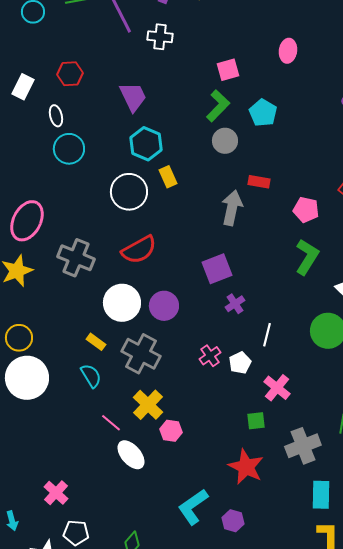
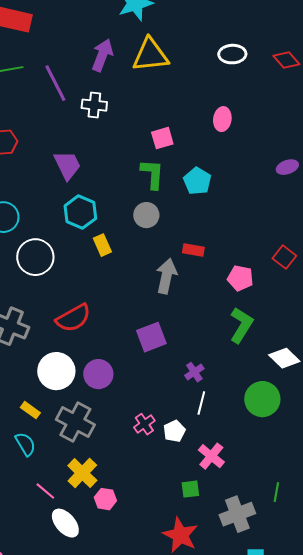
green L-shape: (218, 106) -> (152, 174), turned -40
gray circle: (225, 141) -> (146, 215), moved
white circle: (129, 192) -> (35, 257), moved
purple cross: (235, 304) -> (194, 372), moved

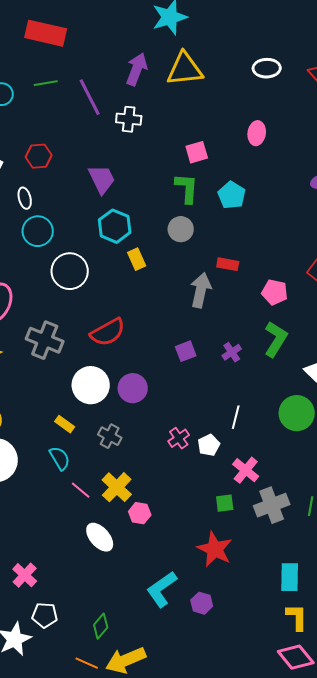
purple square: (151, 337) -> (186, 351), size x0.7
purple cross: (194, 372) -> (232, 352), moved
gray cross: (75, 422) -> (110, 436), size x0.6
pink line: (45, 491) -> (81, 490), moved
gray cross: (237, 514) -> (272, 505), moved

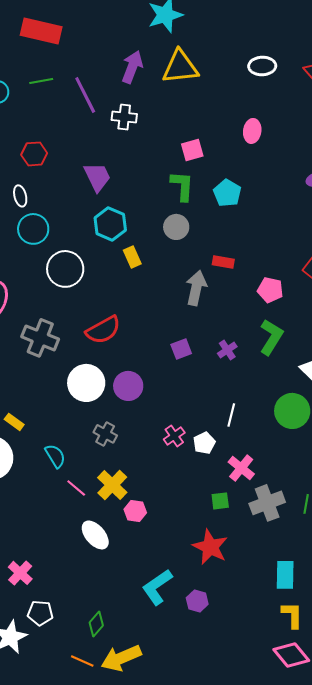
yellow rectangle: (65, 424) -> (14, 422), moved

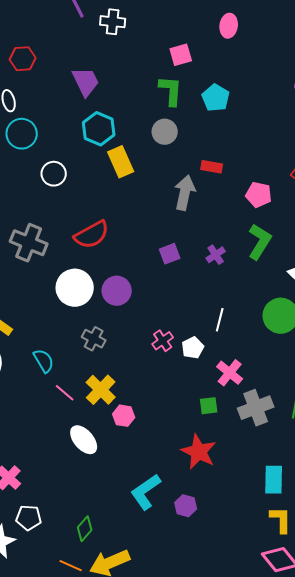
pink ellipse: (252, 131) -> (229, 26), moved
yellow rectangle: (132, 257) -> (121, 162), size x1.4
white circle: (65, 269) -> (54, 174), size x0.7

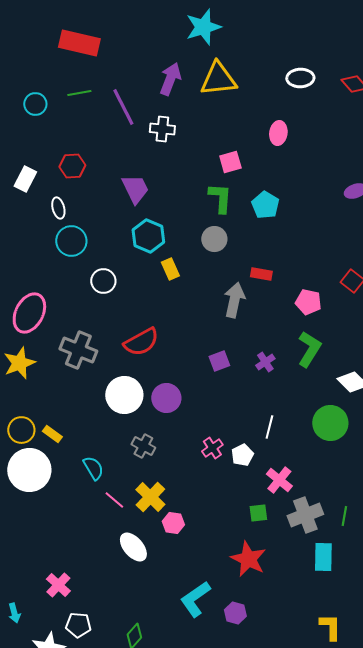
yellow rectangle: (121, 162) -> (170, 269), size x0.7
cyan rectangle: (274, 480) -> (323, 557), moved

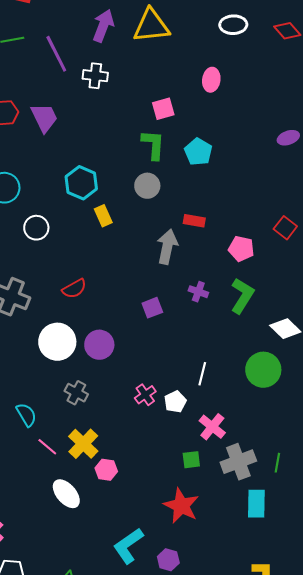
purple trapezoid: (135, 189) -> (44, 118), moved
red semicircle: (141, 342) -> (74, 289), size x0.7
purple cross: (265, 362) -> (198, 292), moved, turned -36

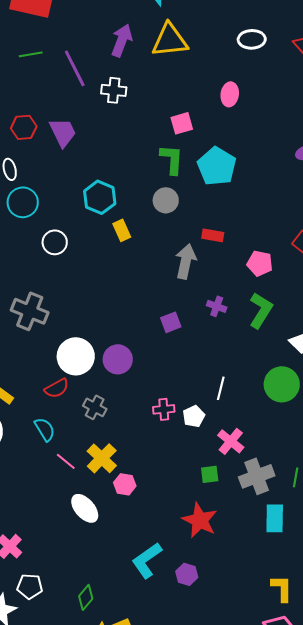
cyan pentagon: (198, 152) -> (217, 166), size x1.4
red semicircle: (74, 289) -> (57, 388), moved
pink cross: (145, 395) -> (164, 409), turned 30

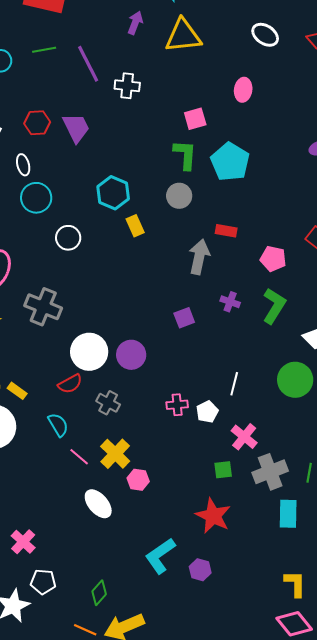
white ellipse: (252, 39) -> (265, 35), turned 36
purple arrow: (122, 40) -> (135, 23), moved, size x0.7

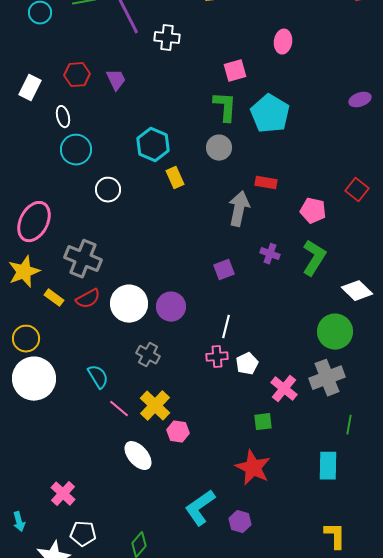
purple trapezoid: (76, 128) -> (116, 80), size x0.7
red semicircle: (70, 384) -> (88, 299), moved
white line: (234, 384) -> (226, 327), moved
yellow rectangle: (17, 391) -> (54, 298), moved
gray cross: (270, 472) -> (327, 378), moved

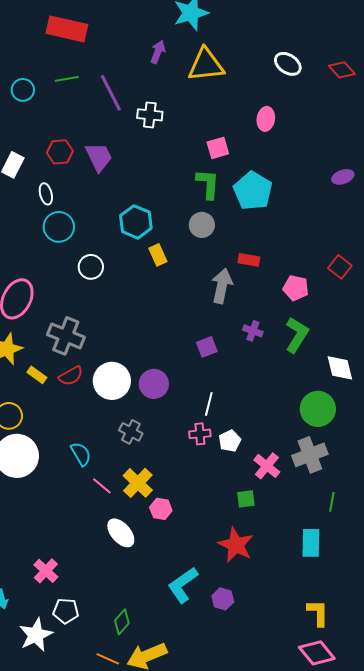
purple trapezoid: (116, 80) -> (99, 157), size x1.4
white diamond: (357, 291) -> (340, 368), turned 32

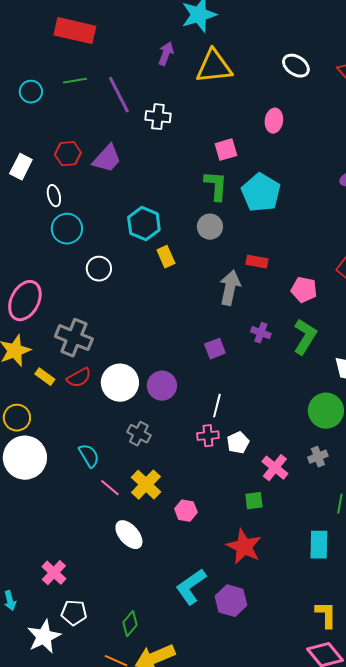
purple trapezoid: (99, 157) -> (107, 159), turned 68
gray cross: (310, 455) -> (318, 457), size x0.6
pink hexagon: (161, 509) -> (186, 511), moved
purple hexagon: (223, 599) -> (231, 601), size x1.4

